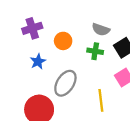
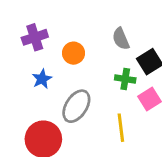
gray semicircle: (101, 29) -> (121, 39), turned 48
green cross: (95, 51) -> (125, 79), moved

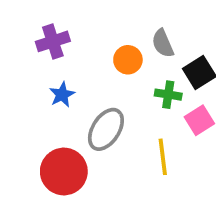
orange circle: (73, 53) -> (128, 60), moved

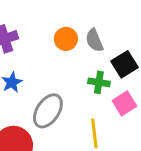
orange circle: (128, 60) -> (66, 39), moved

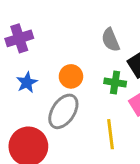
orange circle: (66, 39) -> (71, 76), moved

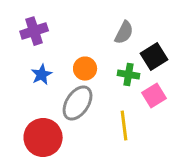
gray semicircle: (111, 40) -> (124, 33), turned -130

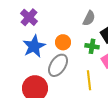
purple cross: (34, 31) -> (29, 17), turned -30
blue star: (42, 75) -> (34, 46), size x1.6

